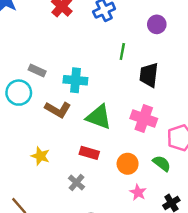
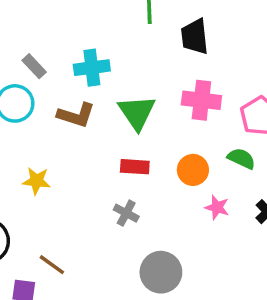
gray rectangle: (37, 71) -> (34, 66), turned 35
green triangle: (99, 117) -> (137, 112), turned 48
yellow star: (40, 156) -> (36, 181), moved

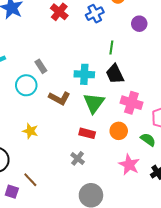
black trapezoid: (195, 37) -> (115, 74), moved, turned -30
cyan cross: (92, 68) -> (84, 74), moved
orange circle: (193, 170) -> (119, 131), moved
pink star: (217, 207) -> (129, 165), size x1.5

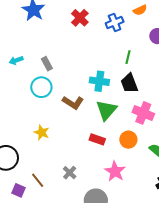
gray rectangle: (41, 66) -> (47, 64), moved
gray cross: (78, 158) -> (70, 173), moved
pink star: (129, 165) -> (115, 171), moved

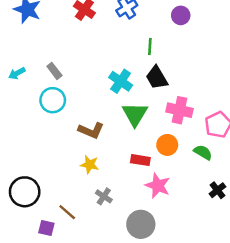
cyan cross: (99, 81) -> (121, 81), turned 36
brown L-shape: (73, 103) -> (91, 130), moved
yellow star: (42, 132) -> (90, 165), moved
red rectangle: (97, 139) -> (140, 160), moved

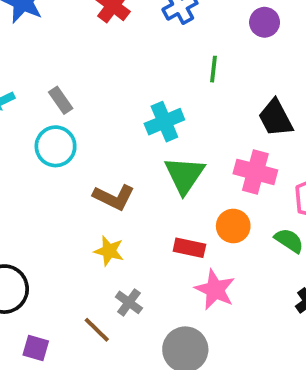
black trapezoid: (157, 78) -> (276, 118), moved
cyan cross: (121, 81) -> (164, 122), turned 30
brown line: (67, 212) -> (97, 330), moved

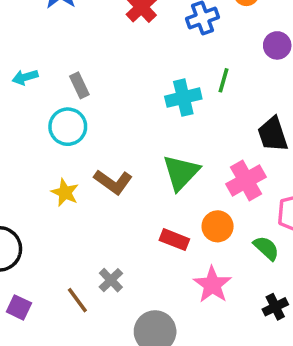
cyan cross: (164, 122) -> (183, 98), moved
pink cross: (255, 172) -> (246, 180), turned 36
yellow star: (109, 251) -> (65, 193), moved
pink star: (215, 290) -> (212, 285), moved

